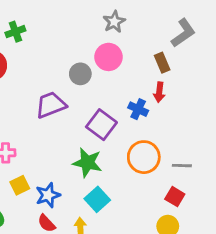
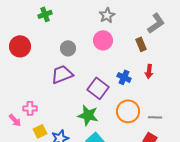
green cross: (15, 32) -> (45, 14), moved
gray circle: (80, 74) -> (68, 48), moved
red arrow: (159, 92) -> (149, 71), moved

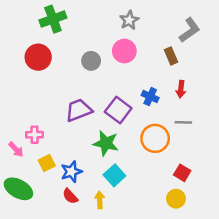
green cross: (45, 14) -> (53, 19), size x1.5
red circle: (20, 46) -> (38, 57), moved
gray circle: (68, 48) -> (91, 61), moved
purple trapezoid: (62, 74) -> (79, 110), moved
gray line: (155, 117) -> (183, 122), moved

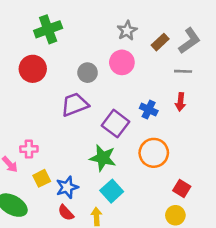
brown rectangle: (171, 56) -> (160, 42), moved, turned 70
purple trapezoid: (79, 110) -> (75, 104), moved
gray line: (183, 122) -> (183, 71), moved

